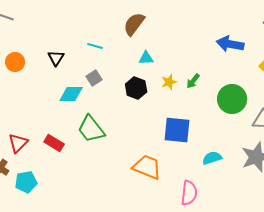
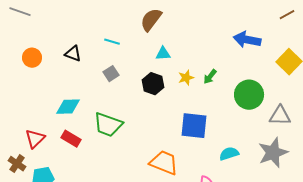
black triangle: (56, 58) -> (73, 54), turned -42
cyan diamond: (71, 94) -> (68, 107), moved
green trapezoid: (91, 129) -> (108, 125), turned -32

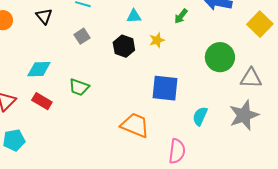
black triangle: (73, 54) -> (44, 16), turned 30
green arrow: (210, 77) -> (181, 16), moved
green trapezoid: (108, 125) -> (79, 87), size x0.7
cyan semicircle: (229, 154) -> (200, 116), turned -48

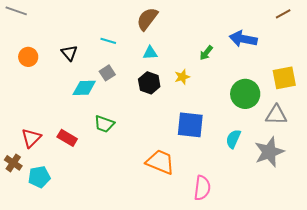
cyan triangle: (134, 16) -> (150, 53), moved
yellow square: (260, 24) -> (284, 78), moved, turned 35
cyan diamond: (39, 69) -> (84, 88), moved
cyan semicircle: (200, 116) -> (233, 139), moved

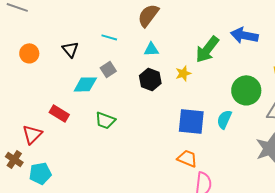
green arrow: (206, 53) -> (207, 49), size x1.8
red rectangle: (67, 138) -> (59, 113), moved
cyan semicircle: (233, 139) -> (224, 119), moved
orange trapezoid: (160, 162) -> (187, 158), moved, size x0.7

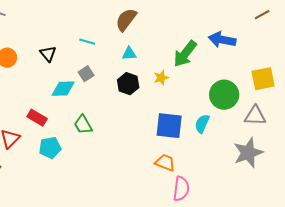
green trapezoid: (105, 120) -> (83, 125), turned 40
cyan pentagon: (40, 173) -> (50, 148), moved

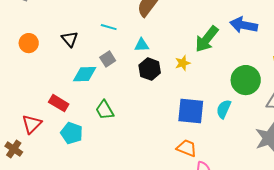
cyan triangle: (129, 54) -> (142, 45), moved
cyan pentagon: (50, 148) -> (72, 133), turned 30

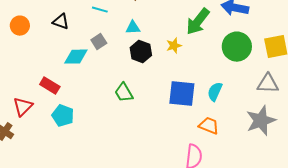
black triangle: (70, 39) -> (61, 22), turned -30
green circle: (246, 80) -> (237, 47), moved
green trapezoid: (105, 110) -> (124, 93), moved
orange trapezoid: (187, 148) -> (209, 126), moved

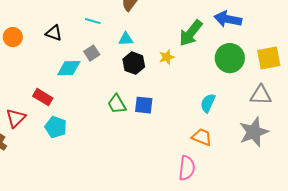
blue square: (182, 94) -> (144, 105), moved, size x0.7

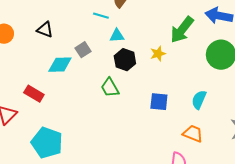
cyan line: (93, 21) -> (101, 16), moved
green trapezoid: (117, 104) -> (110, 88), moved
blue square: (144, 105) -> (159, 102), moved
cyan pentagon: (56, 127) -> (47, 143), moved, size x1.4

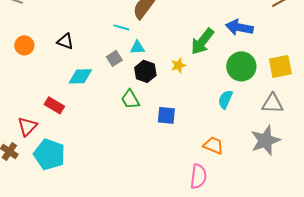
gray square: (83, 50) -> (114, 58), moved
cyan semicircle: (199, 100) -> (225, 99), moved
blue square: (159, 102) -> (166, 115), moved
cyan pentagon: (47, 143) -> (49, 154), moved

